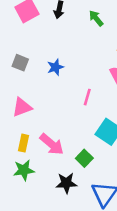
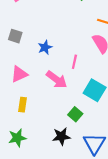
blue star: (55, 67) -> (45, 47), moved
pink arrow: (52, 144) -> (57, 80), moved
green star: (24, 170) -> (17, 138), moved

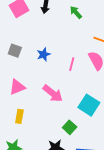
blue star: (45, 47) -> (44, 54), moved
pink line: (74, 62) -> (72, 64), moved

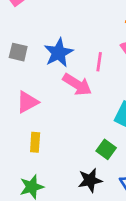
blue star: (44, 54) -> (59, 53), size x1.5
pink arrow: (53, 93) -> (77, 84), moved

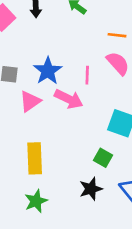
pink triangle: (27, 102) -> (30, 101), moved
yellow rectangle: (35, 142) -> (35, 158), size x1.6

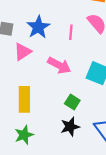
pink arrow: (69, 99) -> (59, 65), moved
green square: (103, 158) -> (72, 102), moved

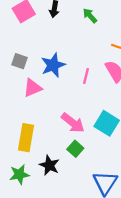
pink arrow: (59, 65) -> (73, 123), moved
black star: (70, 127) -> (49, 165), moved, turned 30

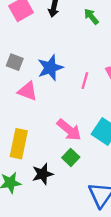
pink triangle: (32, 88) -> (28, 91), turned 42
black star: (49, 165) -> (43, 174), turned 30

